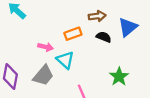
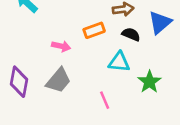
cyan triangle: (65, 60) -> (119, 62), moved, turned -36

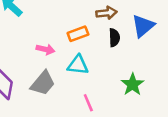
black semicircle: (131, 34) -> (114, 38), turned 66
cyan triangle: (119, 62) -> (78, 65), moved

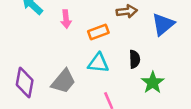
black semicircle: (114, 38) -> (135, 59), moved
pink arrow: (45, 49) -> (66, 19), moved, turned 72

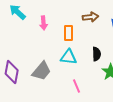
orange rectangle: (98, 32) -> (69, 33), turned -70

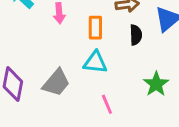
black semicircle: (97, 54) -> (136, 35), moved

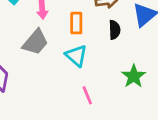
cyan triangle: (95, 62) -> (76, 56), turned 35
gray trapezoid: (56, 83) -> (35, 42), moved

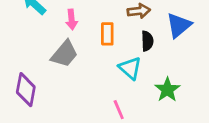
cyan triangle: (76, 56) -> (130, 68), moved

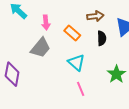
orange rectangle: (107, 34) -> (72, 33), turned -49
cyan triangle: (130, 68) -> (76, 63), moved

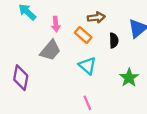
brown arrow: (95, 16) -> (96, 17), moved
pink line: (81, 89) -> (87, 103), moved

